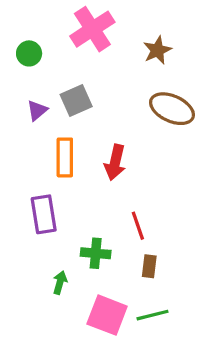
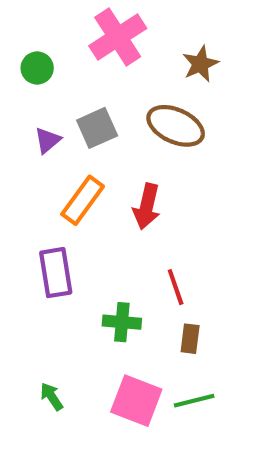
brown ellipse: (172, 109) -> (176, 126), moved
orange rectangle: (65, 157) -> (83, 200), turned 36
green arrow: (60, 283) -> (52, 397), moved, turned -50

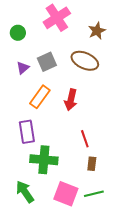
green cross: (122, 322) -> (44, 160), moved, size x1.5
green arrow: (52, 397) -> (25, 192), size x1.6

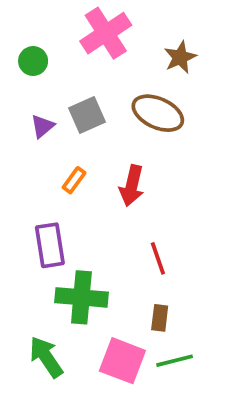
orange rectangle: (40, 97) -> (74, 180), size x0.6
brown rectangle: (92, 164) -> (160, 318), moved

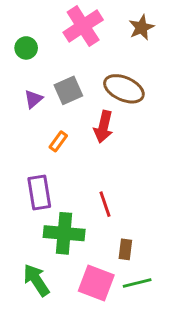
brown star: (180, 57) -> (141, 27), moved
red arrow: (132, 186) -> (103, 127), moved
red line: (158, 258) -> (105, 204), moved

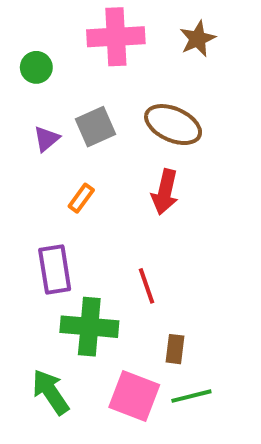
pink cross: (83, 26) -> (116, 37), turned 30
red arrow: (103, 127) -> (165, 192), moved

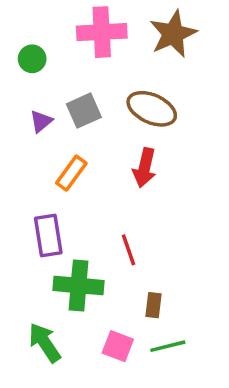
brown star: (198, 39) -> (173, 34), size x1.5
orange rectangle: (81, 198) -> (71, 173), size x1.4
pink square: (134, 396) -> (118, 346), size x0.7

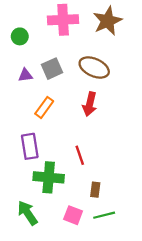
purple triangle: (41, 121) -> (25, 75), turned 32

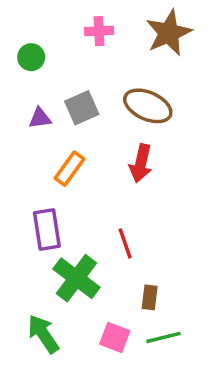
pink cross: (63, 20) -> (99, 31), size x0.6
green cross: (49, 177) -> (76, 278), turned 32

